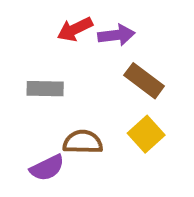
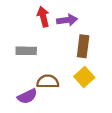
red arrow: (75, 29) -> (43, 17), turned 102
brown rectangle: (144, 81) -> (83, 46), turned 60

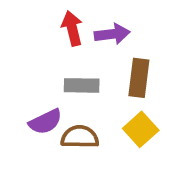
gray rectangle: (26, 51) -> (82, 85), moved
purple semicircle: (27, 96) -> (45, 122), moved

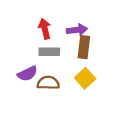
red arrow: (72, 28) -> (45, 29), moved
purple arrow: (112, 34) -> (77, 30), moved

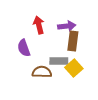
gray rectangle: (49, 52) -> (59, 61), moved
purple semicircle: (27, 74) -> (24, 48), moved, turned 96

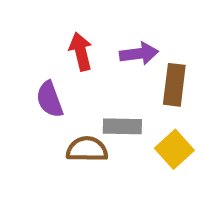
brown rectangle: (73, 41) -> (174, 85), moved
yellow square: (74, 68) -> (174, 149), moved

